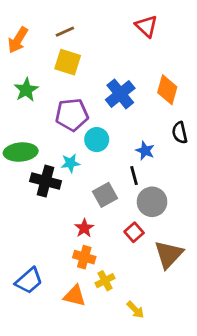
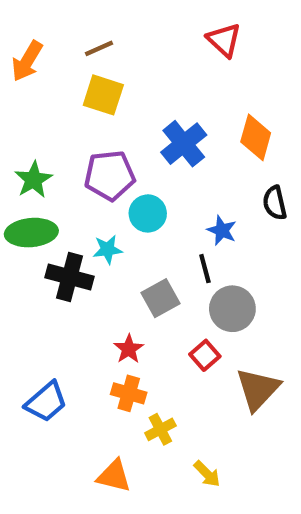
green star: (26, 90) -> (33, 180), moved
blue trapezoid: (29, 281) -> (46, 402), moved
orange triangle: (75, 296) -> (114, 476), moved

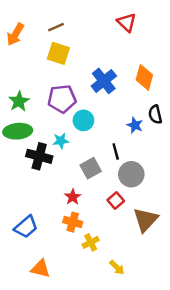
blue star: (222, 230) -> (135, 125), moved
orange triangle: (114, 476) -> (40, 269), moved

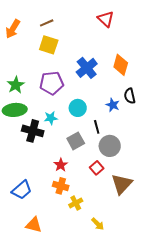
cyan circle: (83, 120) -> (78, 108), moved

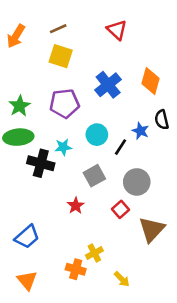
red triangle: (106, 19) -> (117, 30), moved
black line: (97, 127) -> (121, 147), moved, turned 48
orange cross: (61, 186) -> (76, 269), moved
orange triangle: (34, 225) -> (27, 280), moved, turned 36

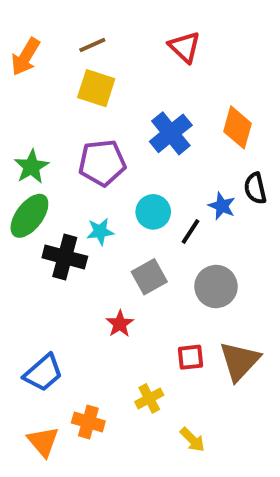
green ellipse: (18, 137) -> (29, 216), turned -48
red square: (121, 209) -> (190, 357), moved, turned 35
orange cross: (76, 269) -> (88, 422), moved

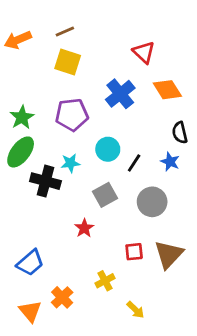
red triangle: (185, 47) -> (144, 52), moved
orange arrow: (26, 57) -> (18, 40), turned 36
orange diamond: (238, 127) -> (167, 90), turned -48
blue star: (222, 206) -> (170, 162), moved
orange cross: (88, 422) -> (62, 297), turned 30

